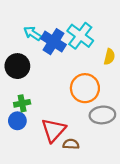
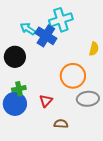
cyan cross: (80, 36) -> (61, 20), moved, turned 35
blue circle: (17, 121) -> (15, 104), size x1.5
red triangle: (53, 130) -> (46, 101), moved, size x0.6

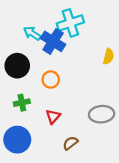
orange circle: (73, 76) -> (51, 80), moved, size x0.6
blue circle: (15, 104) -> (17, 140), moved
brown semicircle: (61, 124) -> (70, 143), turned -40

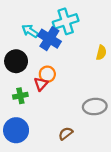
red triangle: (53, 117) -> (41, 84), moved

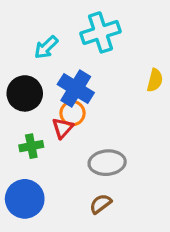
cyan arrow: (30, 31) -> (46, 47), turned -77
blue cross: (49, 39) -> (76, 88), moved
gray ellipse: (95, 107) -> (107, 163), moved

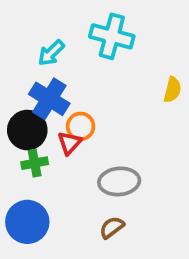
cyan cross: (101, 32) -> (112, 36), turned 33
blue cross: (76, 88) -> (49, 99), moved
black circle: (25, 93) -> (27, 130), moved

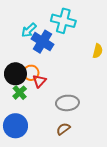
blue cross: (49, 99) -> (42, 42), moved
orange circle: (81, 126) -> (31, 73), moved
green cross: (35, 163) -> (20, 93), turned -32

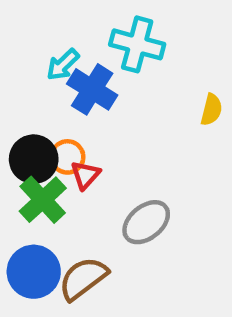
green cross: (20, 93) -> (43, 200), size x1.5
gray ellipse: (67, 103) -> (146, 222), turned -35
brown semicircle: (63, 129) -> (83, 278), moved, size x1.6

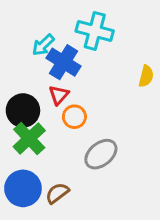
orange circle: (67, 157) -> (74, 117), moved
red triangle: (85, 175) -> (59, 95), moved
brown semicircle: (83, 278) -> (57, 193), size x0.7

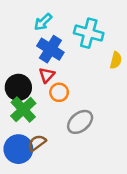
cyan cross: (95, 31) -> (89, 33), moved
cyan arrow: (43, 45) -> (43, 22), moved
brown semicircle: (57, 193) -> (37, 143), moved

